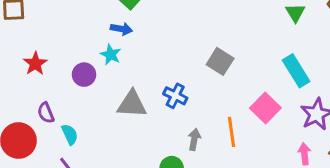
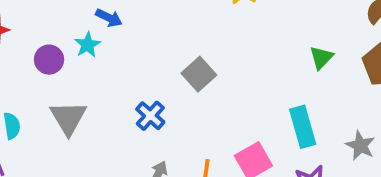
gray square: (220, 61) -> (199, 74), moved
gray triangle: (132, 104) -> (68, 118), moved, turned 40

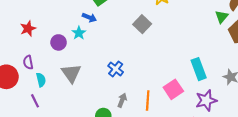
green triangle: (321, 58) -> (222, 17), moved
gray square: (199, 74) -> (142, 24), moved

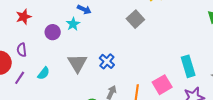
gray triangle: (71, 73) -> (77, 63), moved
cyan semicircle: (41, 80) -> (44, 73), moved, turned 48
purple line: (35, 101) -> (20, 78), moved, turned 56

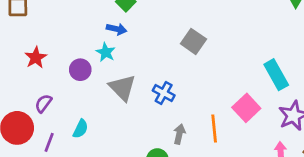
gray square: (135, 19) -> (193, 41), moved
purple semicircle: (22, 50) -> (43, 103), turned 56
gray triangle: (77, 63) -> (122, 88), moved

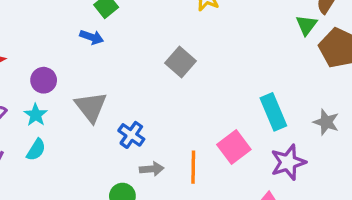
cyan star: (106, 52) -> (36, 115), moved
blue cross: (164, 93) -> (131, 135), moved
gray arrow: (179, 134) -> (152, 169), turned 66

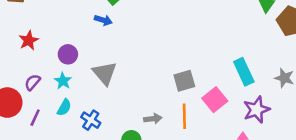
gray square: (181, 62) -> (184, 81), moved, turned 35
blue cross: (131, 135) -> (91, 120), moved

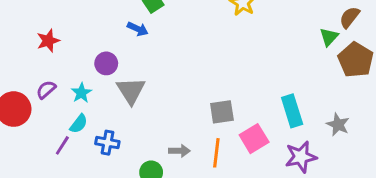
purple circle: (68, 54) -> (106, 63), moved
purple line: (35, 118) -> (62, 145), moved
blue cross: (91, 120) -> (107, 143), turned -30

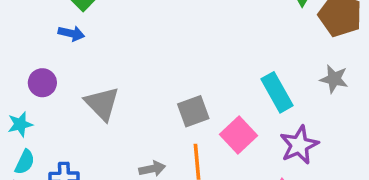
gray triangle: (131, 91) -> (102, 104), moved
cyan star: (81, 93) -> (20, 124), turned 30
gray star: (338, 125) -> (334, 79), moved

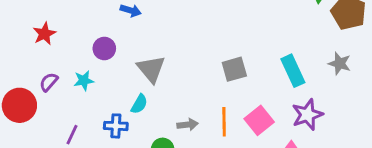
gray square: (193, 111) -> (234, 69), moved
pink square: (239, 135) -> (259, 120), moved
cyan semicircle: (25, 162) -> (139, 104), moved

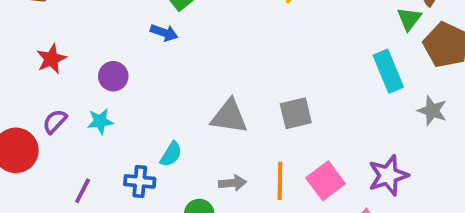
purple circle: (104, 48) -> (113, 76), moved
gray triangle: (151, 69) -> (229, 116), moved, turned -44
cyan rectangle: (293, 71) -> (388, 71), moved

